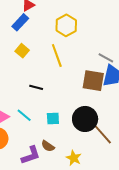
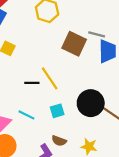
yellow line: (57, 56) -> (50, 78), moved
brown square: (93, 81) -> (74, 44), moved, turned 30

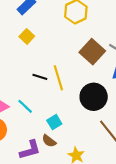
black circle: (91, 103) -> (94, 97), moved
cyan square: (57, 111) -> (54, 122), moved, turned -32

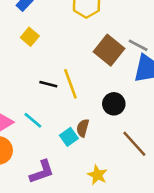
black circle: (94, 97) -> (114, 104), size x0.7
brown semicircle: (49, 141) -> (83, 128), moved, turned 72

